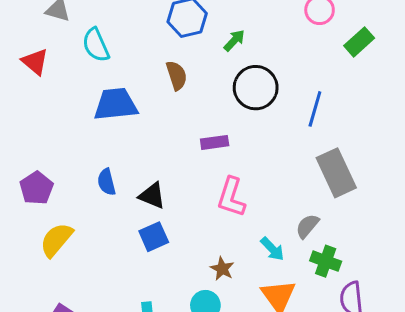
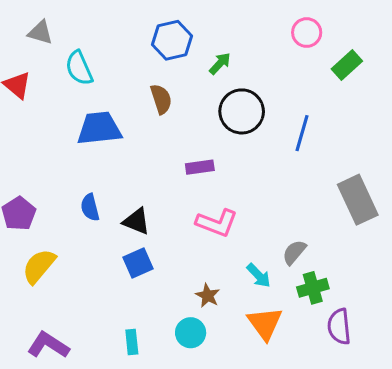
gray rectangle: (336, 173) -> (358, 200), moved
pink L-shape: (231, 197) -> (217, 223), turned -87
green cross: (326, 261) -> (313, 288), turned -36

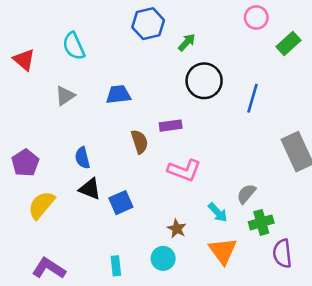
gray triangle: (40, 33) -> (65, 96), moved, turned -50
brown semicircle: (161, 99) -> (140, 142), moved
blue trapezoid: (99, 128) -> (118, 94), moved, size x0.7
black triangle: (136, 221) -> (90, 189), moved

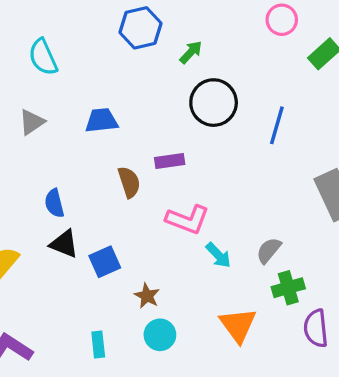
cyan arrow: (218, 212) -> (218, 255), moved
brown star: (177, 229) -> (147, 296), moved

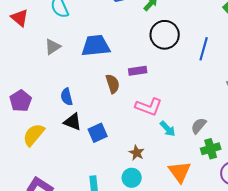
blue trapezoid: (101, 120) -> (96, 46), size x1.4
brown star: (147, 296) -> (137, 153), moved

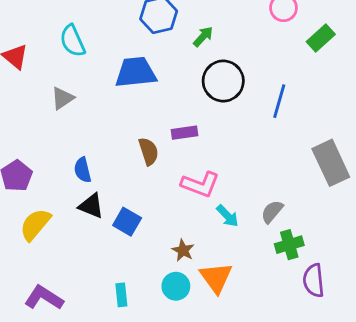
blue trapezoid: (96, 46) -> (136, 72), moved
blue square: (98, 133) -> (127, 222), turned -36
orange triangle: (180, 172) -> (216, 278), moved

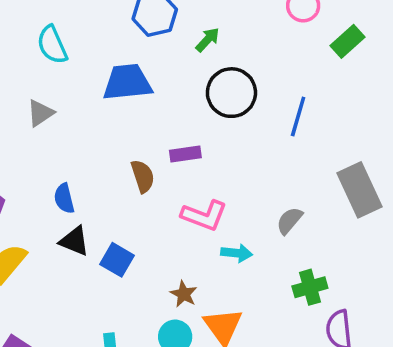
gray semicircle: (272, 212) -> (289, 221), moved
cyan arrow: (228, 216) -> (237, 253), turned -40

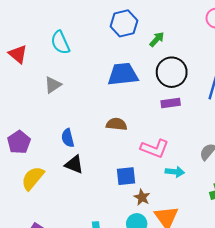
blue trapezoid: (127, 82) -> (123, 74), moved
purple rectangle: (185, 154) -> (171, 103), moved
brown semicircle: (143, 176) -> (117, 124), turned -66
blue square: (117, 260) -> (126, 176), moved, turned -36

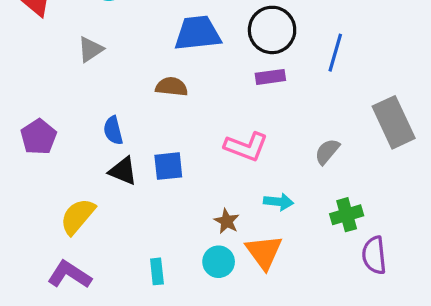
brown semicircle: (117, 124) -> (172, 87), moved
cyan arrow: (175, 172) -> (279, 202), moved
blue square: (126, 176) -> (168, 166), moved
yellow semicircle: (33, 178) -> (78, 216), moved

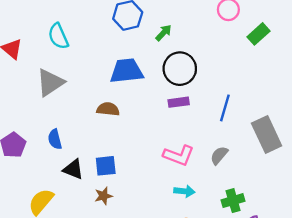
gray triangle: (91, 49) -> (50, 83), size x1.5
blue line: (335, 53) -> (225, 108), moved
blue semicircle: (113, 130) -> (55, 139), moved
pink L-shape: (246, 147) -> (179, 155), moved
brown star: (227, 221) -> (103, 196), moved, turned 30

